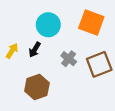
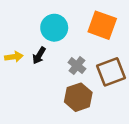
yellow arrow: (12, 51) -> (14, 57), turned 49
brown hexagon: (37, 87) -> (78, 97), moved

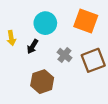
yellow arrow: (14, 57) -> (11, 38), moved, turned 88
brown hexagon: (78, 97) -> (42, 82), moved

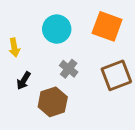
black arrow: (33, 47) -> (24, 81), moved
gray cross: (64, 55) -> (69, 69), moved

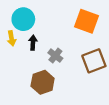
cyan circle: (57, 29) -> (23, 19), moved
black arrow: (24, 81) -> (33, 43), moved, turned 152

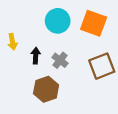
cyan circle: (23, 19) -> (58, 21), moved
black arrow: (33, 43) -> (36, 56), moved

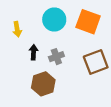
yellow arrow: (12, 42) -> (17, 29), moved
gray cross: (60, 60) -> (56, 57), turned 32

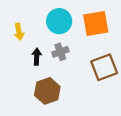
orange square: (88, 22) -> (96, 23), turned -30
gray cross: (56, 57) -> (60, 52), moved

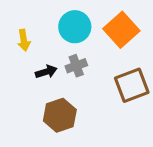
orange square: (96, 23) -> (121, 30), turned -32
black arrow: (37, 57) -> (46, 72), turned 70

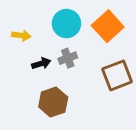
yellow arrow: (24, 40) -> (21, 36), turned -72

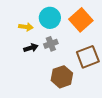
yellow arrow: (21, 36) -> (26, 27), moved
brown hexagon: (53, 102) -> (62, 77), moved

